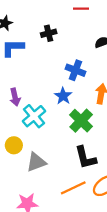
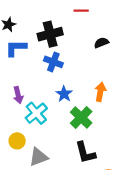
black cross: (49, 33) -> (50, 34), size x1.6
blue cross: (75, 70) -> (53, 62), moved

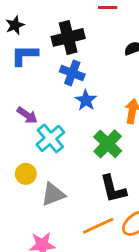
blue star: (64, 94) -> (86, 100), moved
purple arrow: (18, 95) -> (27, 115), turned -42

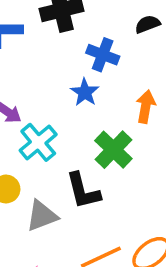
blue cross: (72, 73) -> (103, 55), moved
black L-shape: (113, 189) -> (83, 191), moved

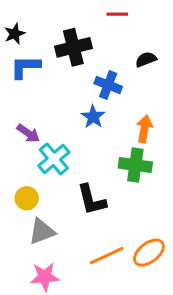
green cross: (113, 150) -> (135, 165), moved, turned -36
gray triangle: (42, 216) -> (42, 231), moved

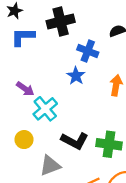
green cross: (135, 165) -> (109, 144), moved
black L-shape: (92, 200) -> (75, 141), turned -48
gray triangle: (42, 231) -> (50, 166), moved

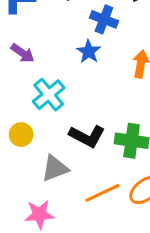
purple arrow: (25, 89) -> (23, 53), moved

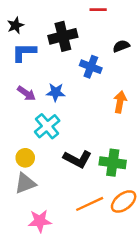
blue star: (89, 52) -> (56, 92), moved, turned -30
gray triangle: (55, 168) -> (25, 183), moved

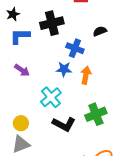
blue star: (56, 92) -> (64, 69), moved
orange arrow: (120, 102) -> (86, 75), moved
cyan cross: (47, 126) -> (51, 97), moved
green cross: (113, 163) -> (96, 114), moved, turned -30

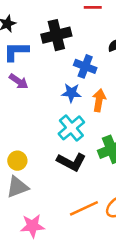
purple arrow: (22, 70) -> (19, 82), moved
cyan cross: (51, 97) -> (71, 128), moved

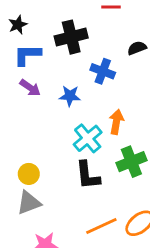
blue star: (71, 93) -> (70, 96), moved
orange arrow: (99, 100) -> (116, 122), moved
black L-shape: (71, 162) -> (88, 175), turned 56

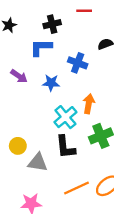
black cross: (71, 37) -> (52, 24), moved, size x0.7
blue L-shape: (27, 55) -> (41, 47), moved
gray triangle: (29, 203) -> (38, 163), moved, turned 30

